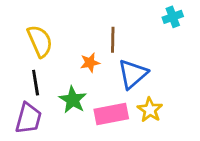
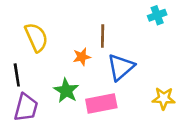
black line: (36, 83) -> (17, 75), moved
yellow star: (150, 110) -> (164, 98), moved, turned -30

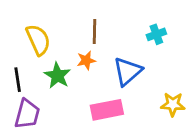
cyan cross: (157, 15) -> (156, 34), moved
brown line: (103, 36) -> (95, 32), moved
green star: (66, 91) -> (57, 75), moved

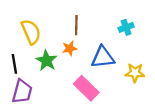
blue triangle: (127, 71) -> (103, 57), turned 35
yellow star: (173, 104) -> (135, 73), moved
pink rectangle: (107, 110) -> (86, 88), turned 55

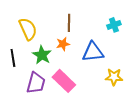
yellow star: (135, 73) -> (114, 77), moved
pink rectangle: (86, 88) -> (64, 81), moved
purple trapezoid: (22, 92) -> (36, 83), moved

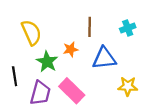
brown line: (69, 23) -> (90, 27), moved
black line: (13, 58) -> (15, 76), moved

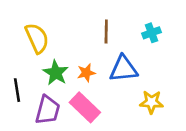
orange star: (71, 49) -> (86, 73), moved

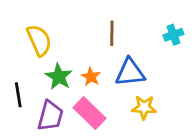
cyan cross: (151, 33) -> (173, 35), moved
orange star: (86, 73) -> (91, 77), turned -30
yellow star: (151, 102) -> (144, 107), moved

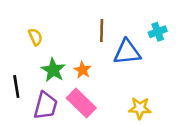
yellow semicircle: (39, 40) -> (35, 37), size x0.6
blue triangle: (130, 72) -> (127, 52), moved
yellow star: (144, 107) -> (140, 108), moved

